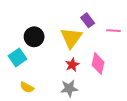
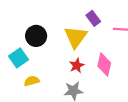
yellow semicircle: (27, 87) -> (32, 81), moved, turned 136

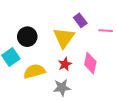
yellow semicircle: (32, 81) -> (34, 71), moved, size x1.5

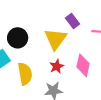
yellow semicircle: (34, 71) -> (25, 74), turned 95

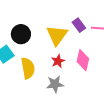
purple rectangle: (72, 21) -> (79, 25), moved

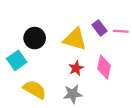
yellow triangle: (57, 35) -> (75, 39), turned -50
yellow semicircle: (28, 68) -> (35, 89), moved, turned -50

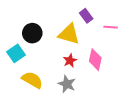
purple rectangle: (100, 28) -> (86, 16), moved
gray star: (73, 94) -> (67, 84), turned 30

